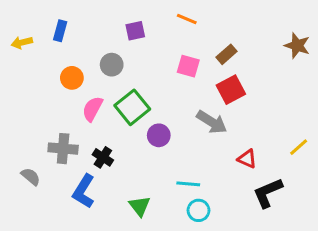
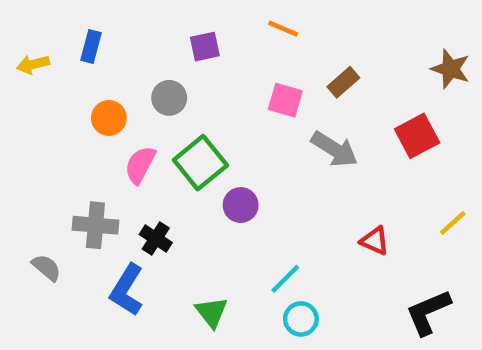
red square: (231, 90) -> (417, 136), moved
gray arrow: (212, 122) -> (334, 149), moved
cyan line: (188, 184) -> (285, 279), turned -50
black L-shape: (268, 193) -> (428, 312), moved

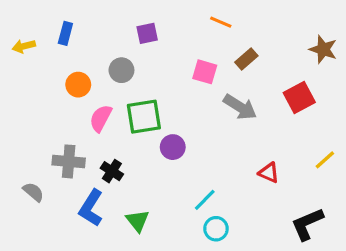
orange line: (283, 29) -> (221, 22), moved
green square: (200, 163) -> (144, 117), turned 30
green triangle: (212, 312) -> (137, 221), moved

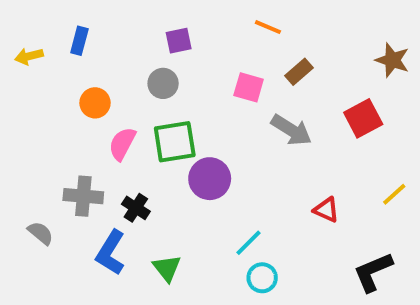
gray circle: (121, 70) -> (163, 83), moved
purple circle: (173, 147) -> (210, 179), size x1.4

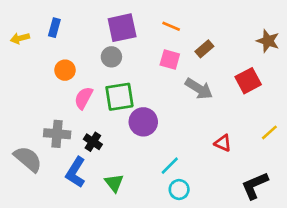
orange line: (268, 27) -> (171, 26), moved
purple square: (179, 41) -> (122, 28), size x1.6
gray semicircle: (41, 233) -> (28, 159), size x1.6

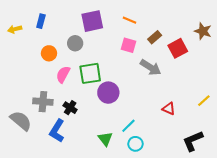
gray circle: (111, 57) -> (75, 43), moved
red square: (248, 81) -> (178, 48), moved
green triangle: (114, 183) -> (105, 139), moved

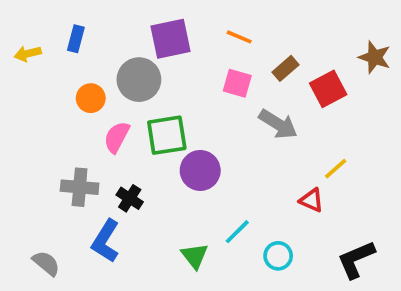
gray circle: (75, 43) -> (139, 80), size x1.5
yellow line: (204, 101) -> (336, 169), moved
gray semicircle: (21, 121) -> (46, 263), moved, size x0.7
cyan circle: (135, 144) -> (278, 256), moved

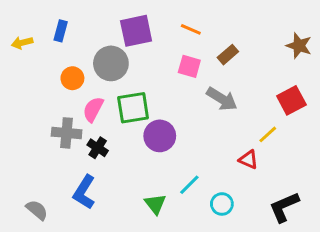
red square: (328, 89) -> (291, 100), moved
gray cross: (80, 187) -> (67, 133), moved
black cross: (130, 198) -> (98, 148), moved

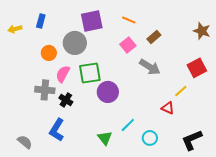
pink square: (189, 66) -> (128, 45), turned 35

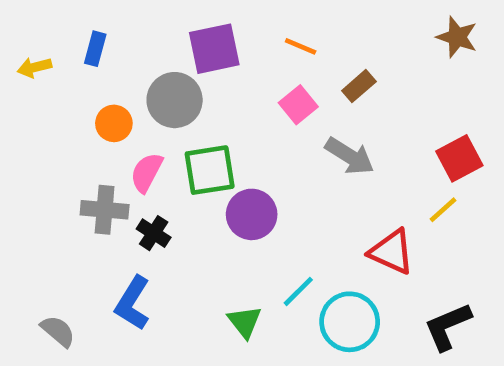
brown star: (202, 31) -> (457, 37), moved
yellow line: (181, 91) -> (443, 210), moved
red triangle: (168, 108) -> (392, 252), size x1.5
cyan circle: (150, 138) -> (350, 322), size x1.6

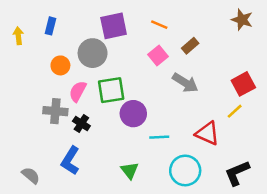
yellow arrow: (35, 67) -> (18, 36), turned 98
cyan line: (298, 291) -> (159, 137), moved, turned 42

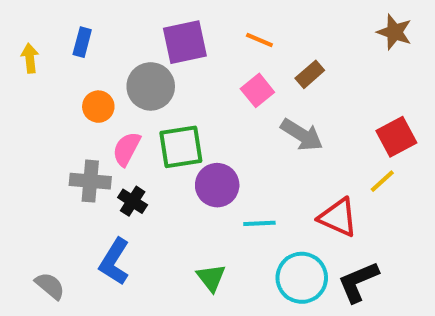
black L-shape: (237, 173) -> (358, 282), moved

